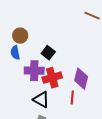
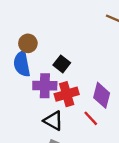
blue semicircle: (15, 53) -> (22, 64), size x1.5
red line: (72, 98) -> (91, 118), turned -48

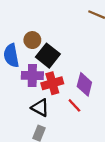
brown circle: (28, 43) -> (32, 40), moved
black square: (62, 64) -> (48, 56), size x1.5

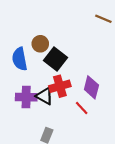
purple cross: (32, 76) -> (26, 97), moved
black triangle: (40, 108) -> (45, 96), moved

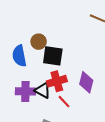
black square: (56, 59) -> (53, 56), turned -30
red line: (82, 108) -> (64, 102), moved

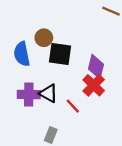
red cross: (57, 81) -> (94, 85), moved, turned -30
purple diamond: (86, 82) -> (96, 67), moved

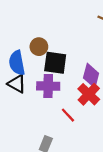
black triangle: (48, 93) -> (17, 84), moved
purple cross: (29, 94) -> (48, 86), moved

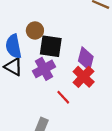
purple cross: (48, 86) -> (44, 69), turned -30

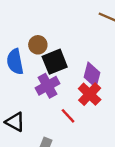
black square: (51, 46) -> (55, 62), turned -30
black triangle: (13, 67) -> (15, 122), moved

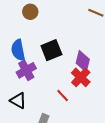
brown circle: (38, 45) -> (30, 12), moved
purple cross: (47, 86) -> (26, 70), moved

